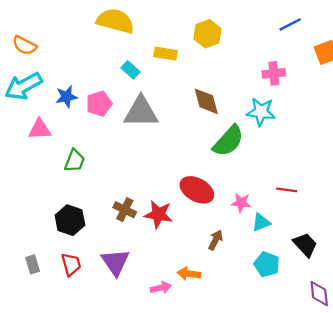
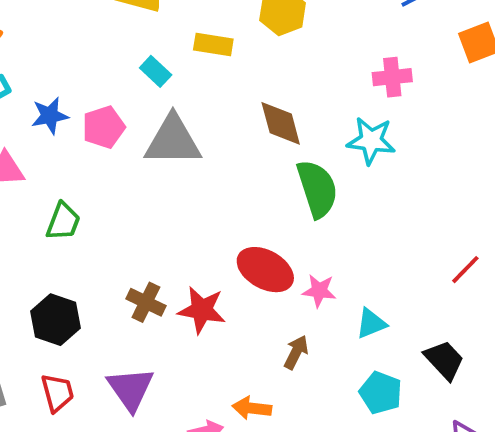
green semicircle: (228, 141) -> (317, 189), turned -60
red line: (287, 190) -> (465, 270), moved, turned -54
pink star: (241, 203) -> (319, 291), moved

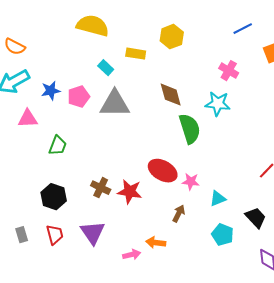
pink cross: (392, 77) -> (229, 71), turned 36

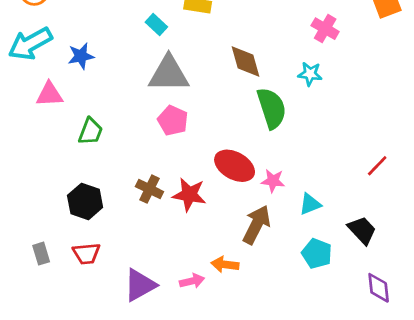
pink pentagon: (79, 97) -> (173, 120), moved, turned -30
cyan star: (218, 104) -> (310, 74), size x0.7
brown arrow: (179, 214) -> (256, 225), size x1.6
purple triangle: (93, 233) -> (140, 285), moved, turned 36
red trapezoid: (55, 235) -> (86, 254), turned 100

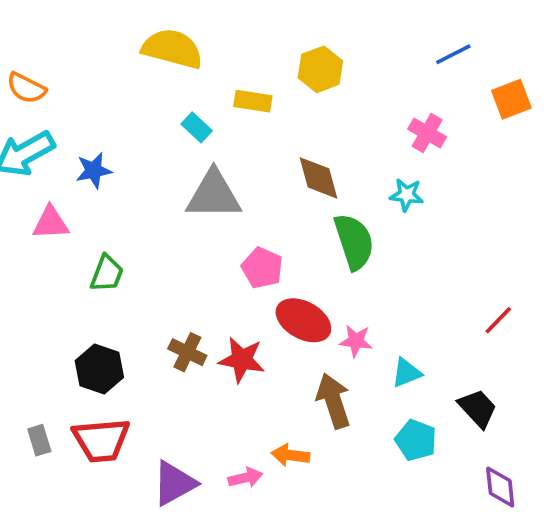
pink pentagon: (173, 120) -> (262, 268), moved
brown arrow: (256, 225) -> (333, 401), turned -45
red trapezoid: (86, 254) -> (101, 440), size x1.5

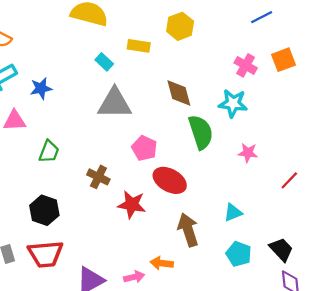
orange square: (511, 99) -> (284, 60), moved
cyan star: (406, 195) -> (233, 103), size x1.4
pink star: (356, 341) -> (248, 153), moved
brown cross: (187, 352) -> (98, 177), moved
black trapezoid: (478, 408) -> (281, 249), moved

